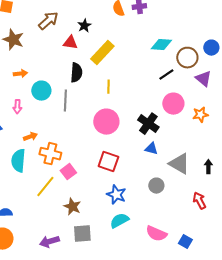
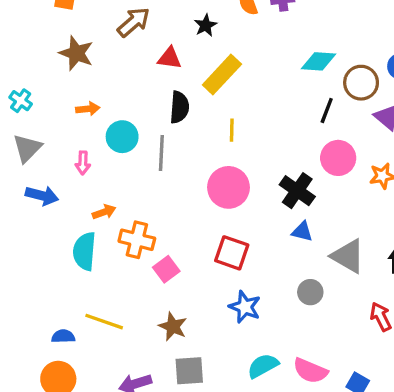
black star: (84, 26) -> (206, 25), moved
black line: (166, 75) -> (327, 110), turned -35
yellow line: (45, 187) -> (104, 322), moved, turned 70
cyan semicircle: (119, 221) -> (263, 366), moved

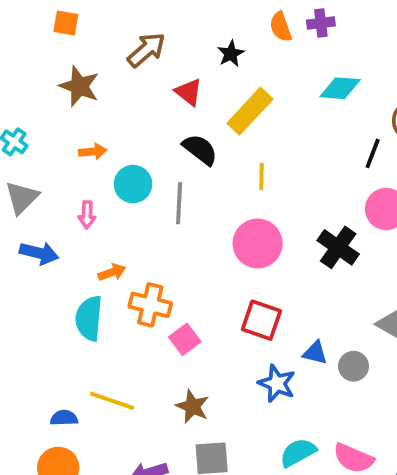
red triangle: (170, 58) -> (189, 92), turned 30
cyan diamond: (319, 61) -> (340, 88), moved
black semicircle: (179, 107) -> (200, 150), turned -56
blue triangle: (302, 232) -> (315, 353), moved

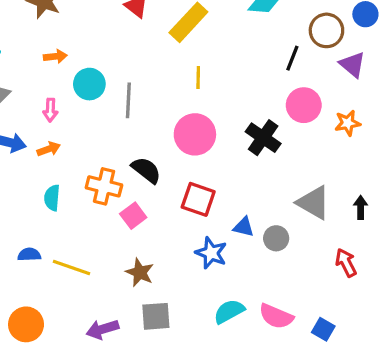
black semicircle: (200, 150) -> (146, 170), moved
orange arrow: (112, 272) -> (49, 149), moved
cyan semicircle: (89, 318) -> (52, 198), size x0.7
blue semicircle: (64, 418) -> (29, 255), moved

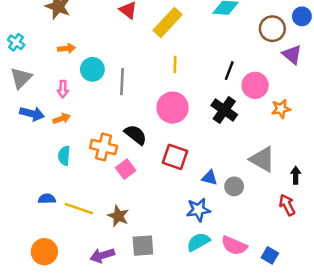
black line: (292, 58) -> (229, 71), moved
orange star: (348, 123) -> (281, 109), moved
black arrow: (361, 207) -> (296, 175), moved
blue star: (211, 253) -> (198, 210), moved, turned -30
brown star: (140, 272) -> (118, 216), moved

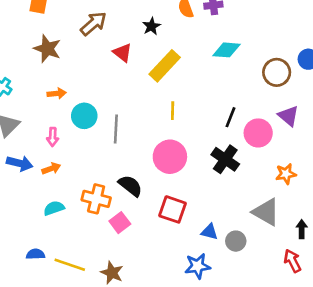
purple triangle: (292, 55) -> (288, 116), moved
orange star: (281, 109) -> (286, 174), moved
cyan semicircle: (64, 156) -> (54, 208), turned 66

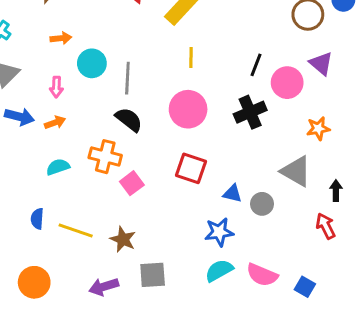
black cross: (225, 159) -> (250, 112), turned 32
black semicircle: (130, 186) -> (129, 120), moved
blue semicircle: (35, 254) -> (37, 219), turned -84

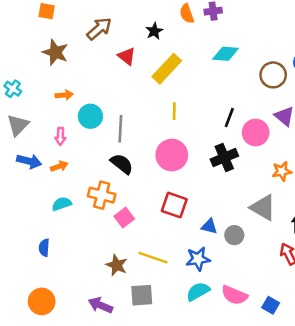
yellow line: (76, 231) -> (153, 258), moved
purple arrow: (104, 287) -> (100, 305), turned 40

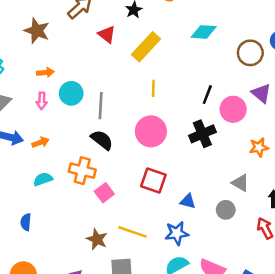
pink arrow: (60, 136) -> (42, 101), moved
gray triangle: (263, 208) -> (240, 183), size x0.7
gray circle: (234, 235) -> (226, 210), moved

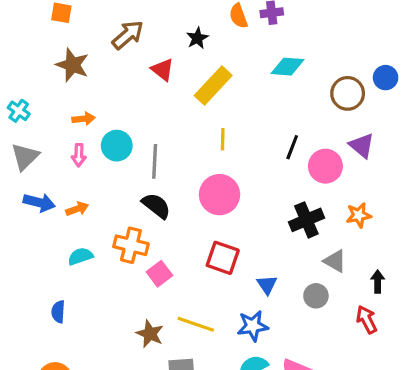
black cross: (202, 134) -> (306, 220), moved
blue triangle: (188, 201) -> (267, 285), turned 42

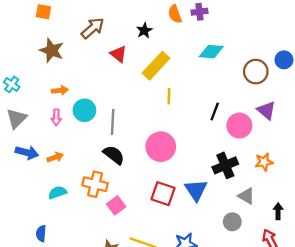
yellow line: (223, 139) -> (169, 96), moved
blue triangle: (267, 285) -> (196, 190), moved, size x1.5

